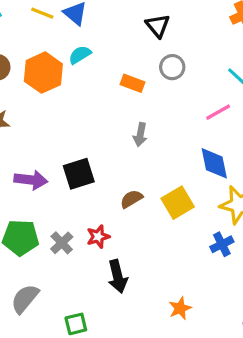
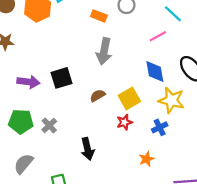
gray arrow: (140, 135) -> (104, 51), size x1.6
red star: (98, 237) -> (124, 122), moved
orange star: (180, 308) -> (147, 159), moved

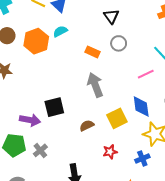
gray arrow: (104, 51) -> (95, 85), turned 145
purple arrow: (28, 82) -> (30, 120), moved
yellow square: (129, 98) -> (117, 118), moved

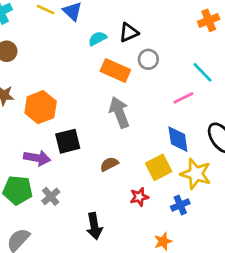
black triangle: (111, 16) -> (129, 33), moved, turned 42
cyan semicircle: (60, 31) -> (97, 38), moved
orange hexagon: (36, 41) -> (41, 107), moved
orange rectangle: (93, 52) -> (115, 71), size x1.5
yellow square: (117, 118) -> (159, 167), moved

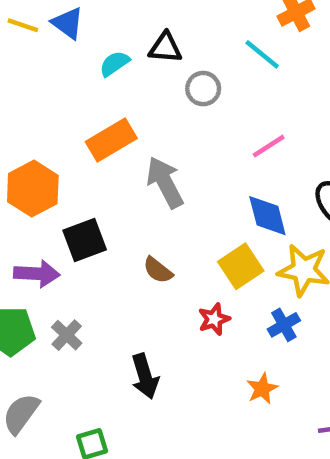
black triangle: (129, 33) -> (165, 48), turned 35
orange rectangle: (115, 71) -> (111, 140), moved, turned -48
cyan line: (203, 72) -> (262, 54), moved
brown semicircle: (109, 164) -> (158, 270), turned -108

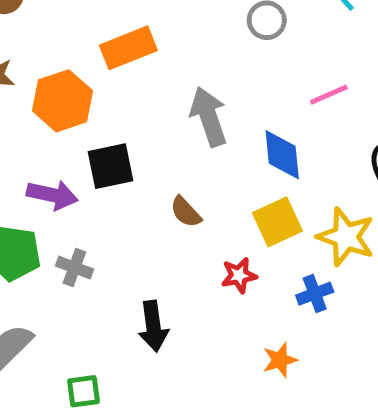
orange rectangle: (111, 140) -> (128, 48), moved
blue diamond: (267, 216) -> (282, 155), moved
gray cross: (67, 335) -> (74, 267), turned -32

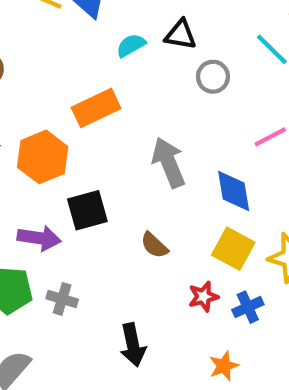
yellow square: (277, 222) -> (233, 249), turned -33
blue cross: (315, 294) -> (248, 307), moved
orange star: (280, 360) -> (224, 366), moved

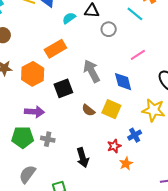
black square: (87, 210) -> (63, 88), moved
yellow square: (233, 249) -> (111, 109), moved
red star: (203, 297) -> (114, 146), moved

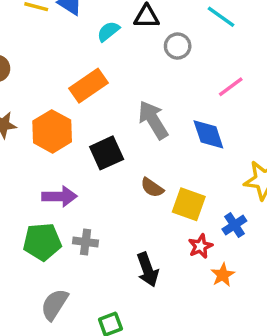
yellow square: (111, 109) -> (189, 204), moved

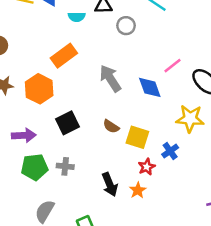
cyan semicircle: (108, 31) -> (77, 17), turned -140
pink line: (231, 87) -> (173, 66), moved
black square: (107, 153) -> (67, 123), moved
purple arrow: (60, 196) -> (24, 135), moved
orange star: (223, 275) -> (138, 190), moved

